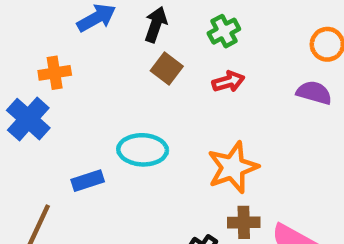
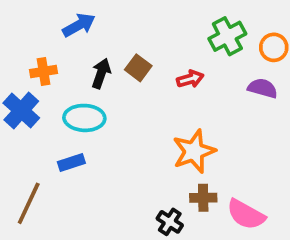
black arrow: (156, 24) -> (101, 73), moved
green cross: (224, 31) -> (227, 36), moved, size x1.4
cyan ellipse: (143, 150) -> (84, 118), moved

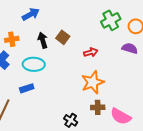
black arrow: (101, 73) -> (43, 40), turned -35
red arrow: (190, 79) -> (91, 52), moved
black cross: (170, 222) -> (71, 120), moved

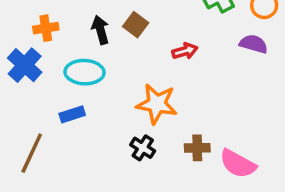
orange star: (93, 82) -> (157, 104), moved, turned 30
black cross: (71, 120) -> (143, 148), moved

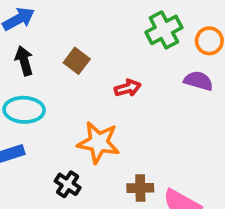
black arrow: (100, 30) -> (24, 61), moved
black cross: (143, 148) -> (68, 184), moved

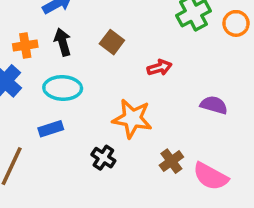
purple semicircle: (198, 81) -> (214, 105), moved
brown cross: (140, 188) -> (171, 161), turned -35

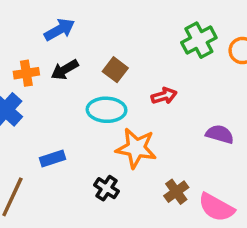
black arrow: (63, 42) -> (65, 70), turned -104
cyan ellipse: (63, 88) -> (107, 110), moved

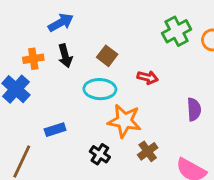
black arrow: (65, 70) -> (65, 56), turned -75
red arrow: (164, 96) -> (148, 78), turned 30
purple semicircle: (220, 134) -> (194, 109), turned 70
brown cross: (176, 192) -> (148, 151), moved

